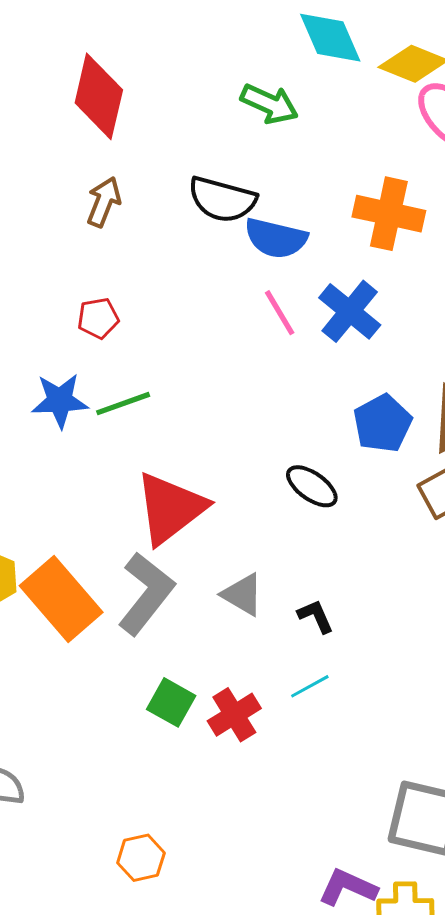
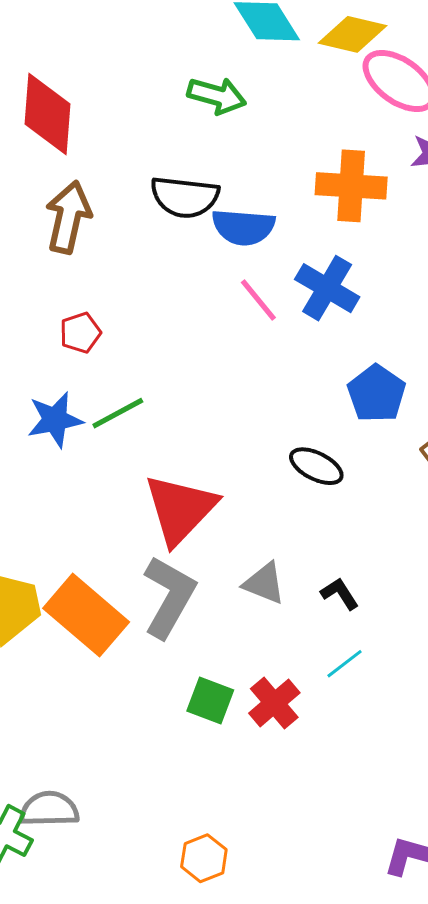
brown arrow: (104, 202) -> (68, 217), size x1.4

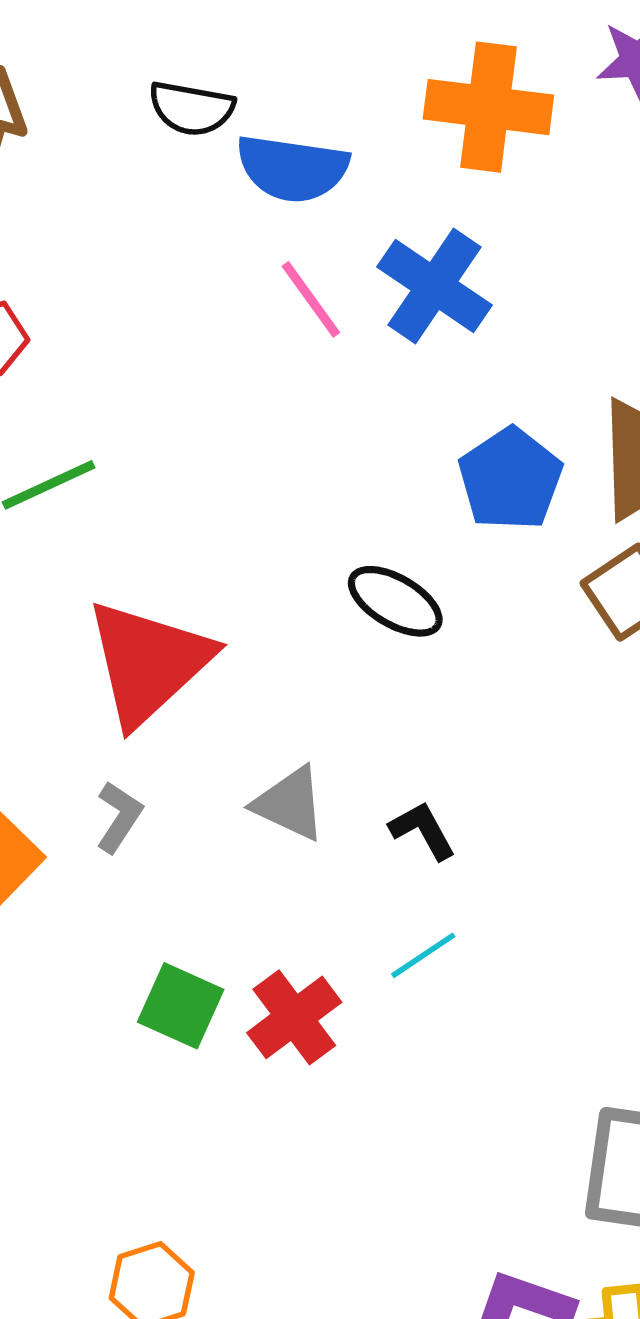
black semicircle: (185, 197) -> (192, 108), size x0.7
gray L-shape: (169, 597) -> (119, 817), size x0.5

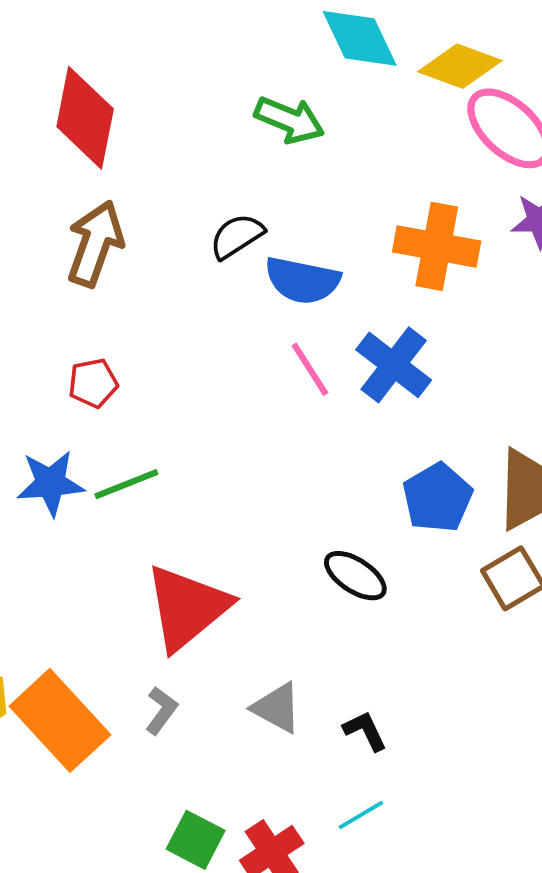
black semicircle: (192, 108) -> (237, 236), turned 134

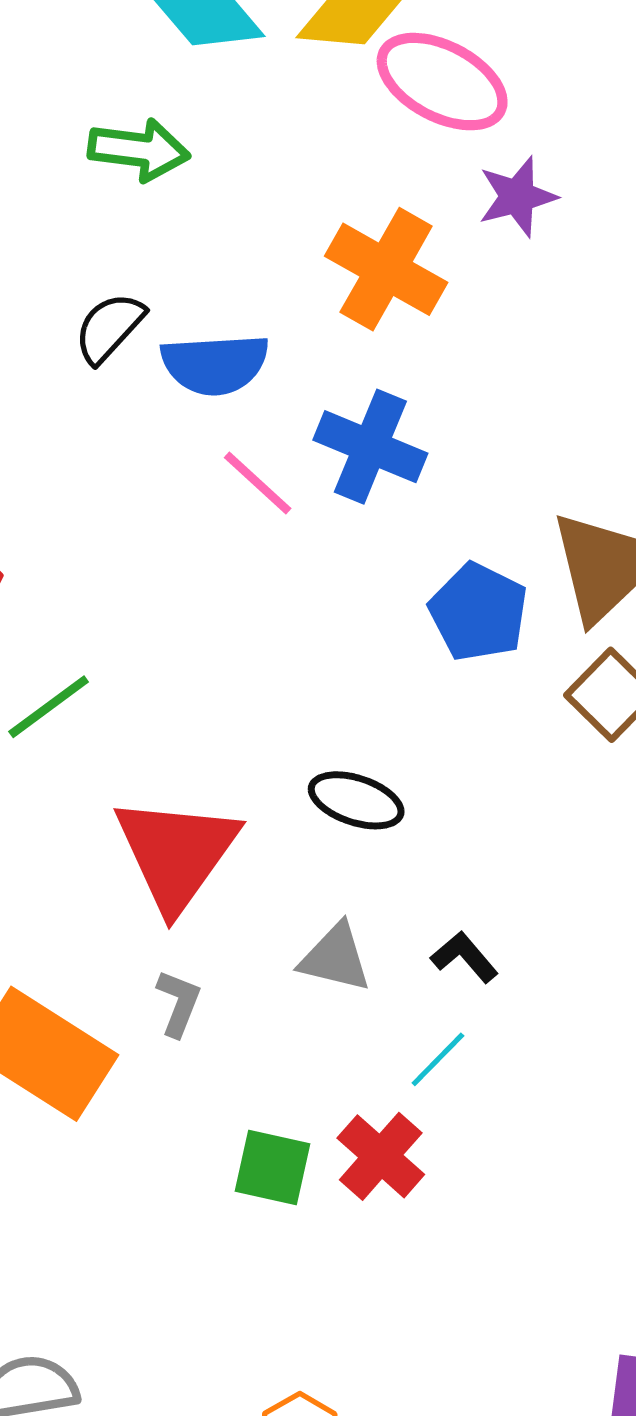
orange cross: (437, 246) -> (386, 269), turned 34
black ellipse: (355, 576) -> (356, 800), moved
cyan line: (361, 815) -> (438, 1059), moved

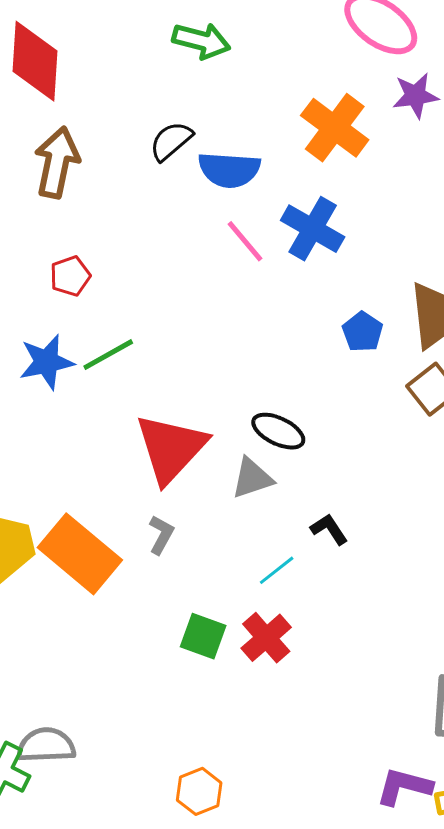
blue pentagon: (478, 612) -> (363, 332), size x0.7
gray triangle: (335, 958) -> (252, 478), moved, turned -39
cyan line: (438, 1059) -> (277, 570), moved

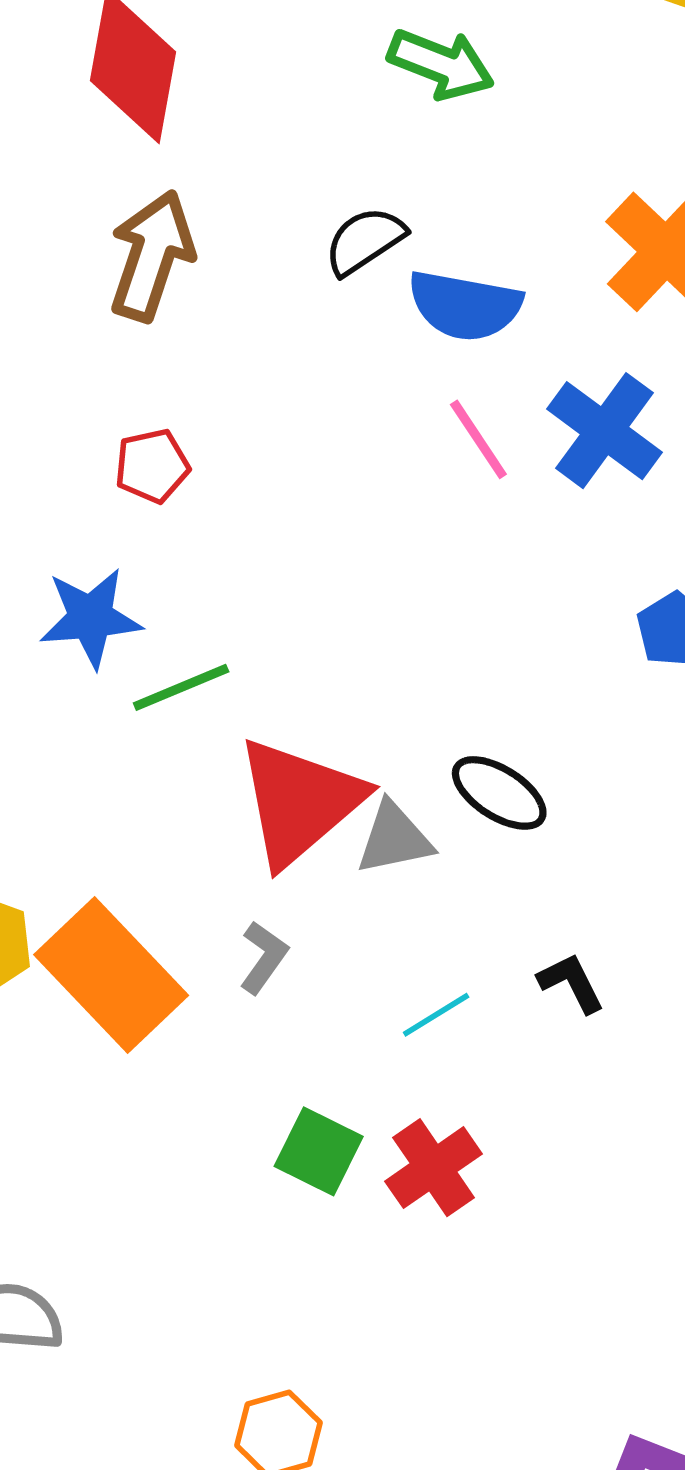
green line: (108, 355) -> (181, 687), moved
gray triangle: (252, 478) -> (394, 838), moved
cyan line: (277, 570) -> (436, 1015), moved

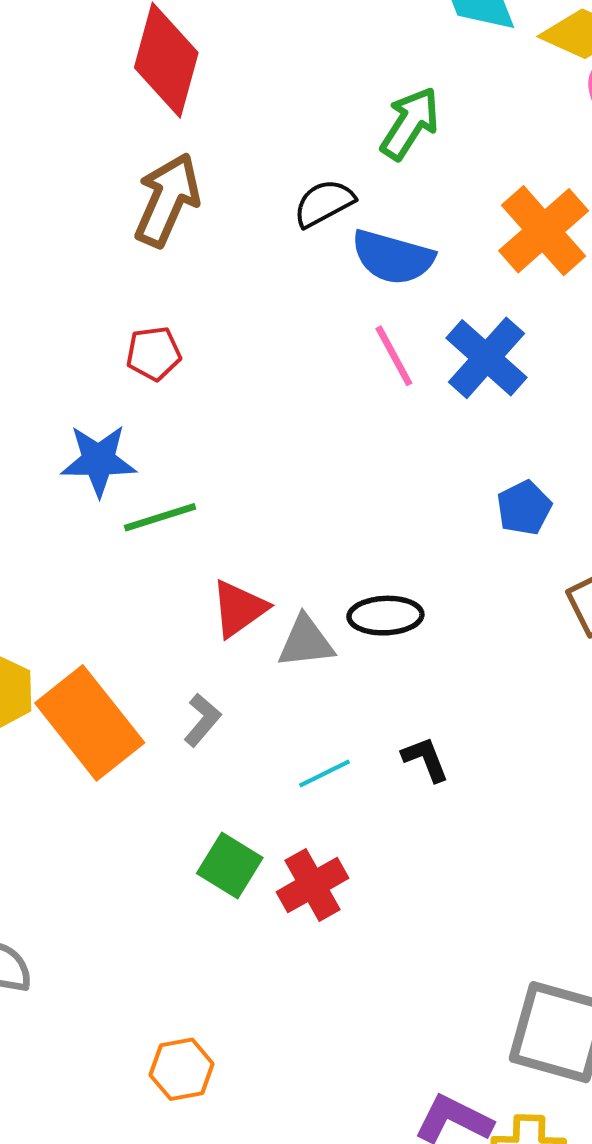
green arrow: (441, 64) -> (410, 123), moved, turned -84
black ellipse: (499, 793) -> (385, 616), turned -40
red triangle: (299, 802) -> (239, 609), size x0.6

